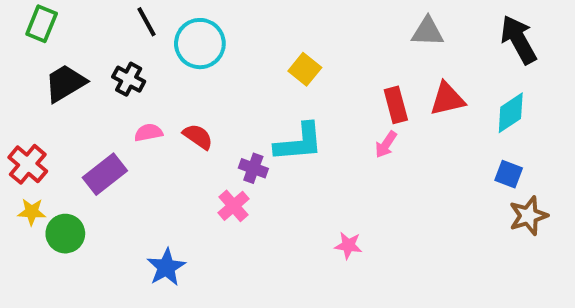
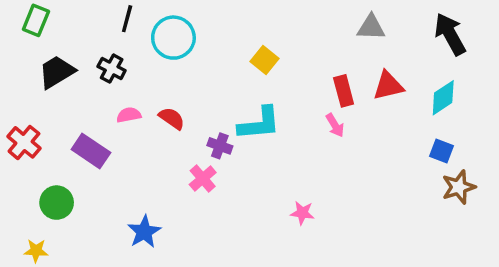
black line: (146, 22) -> (127, 19), turned 44
pink arrow: (386, 144) -> (335, 125), turned -65
purple rectangle: (105, 174) -> (91, 151), turned 72
yellow star: (32, 212) -> (36, 251), moved

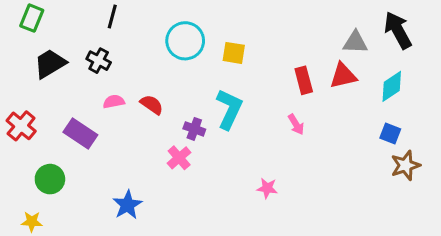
gray triangle: (371, 27) -> (355, 42), moved
cyan circle: (173, 38) -> (185, 41), moved
yellow square: (265, 60) -> (234, 53), turned -30
cyan L-shape: (259, 124) -> (229, 109), turned -60
pink arrow: (335, 125) -> (296, 124), moved

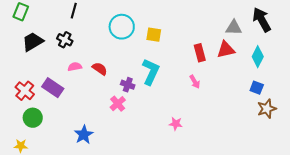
cyan diamond: (392, 86) -> (258, 57), turned -30
red cross: (21, 126) -> (25, 91), moved

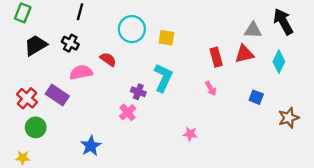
pink semicircle: (75, 67) -> (81, 72), size x1.5
red semicircle: (100, 69) -> (108, 59), moved
blue square: (257, 88) -> (256, 97), moved

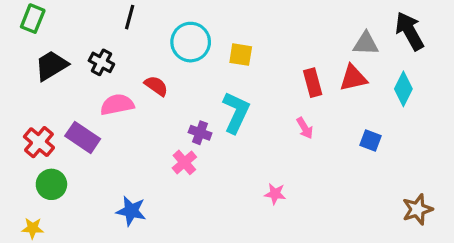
black line: (80, 12) -> (130, 17), moved
brown star: (289, 118) -> (417, 209), moved
blue star: (91, 146) -> (131, 211), turned -30

